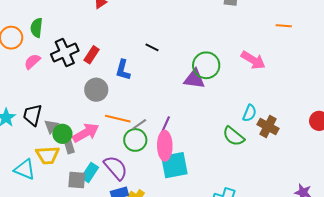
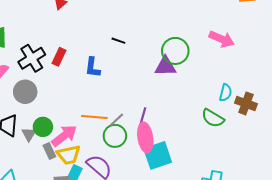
gray circle: (96, 90) -> (25, 92), moved
green circle: (62, 134) -> (43, 127), moved
yellow trapezoid: (48, 155) -> (69, 155), moved

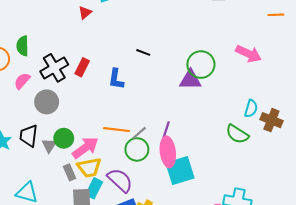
gray rectangle: (49, 151) -> (70, 172), moved

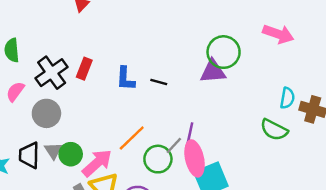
black line: (143, 52) -> (159, 82), moved
orange line: (116, 130) -> (132, 138), turned -45
gray line: (139, 133) -> (174, 146), moved
gray triangle: (49, 145) -> (53, 151), moved

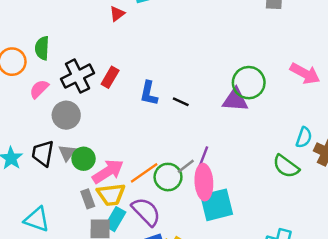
orange line: (132, 138) -> (144, 173), moved

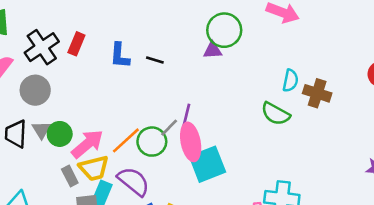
purple triangle: (235, 100) -> (212, 50), size x0.7

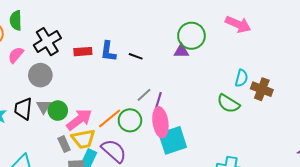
red rectangle: (76, 44) -> (83, 52), moved, turned 60
gray line: (169, 128) -> (144, 95), moved

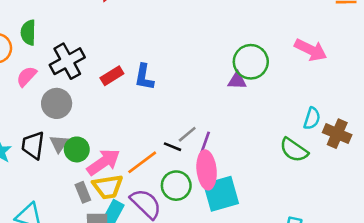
red rectangle: (83, 52) -> (112, 76), turned -30
black line: (136, 56) -> (173, 147), moved
green circle: (130, 120) -> (176, 186), moved

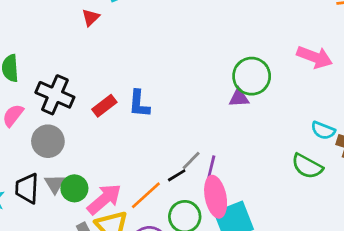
black cross: (67, 61) -> (55, 95), turned -32
cyan semicircle: (312, 118) -> (323, 130), turned 100
black line: (173, 147) -> (177, 175), turned -48

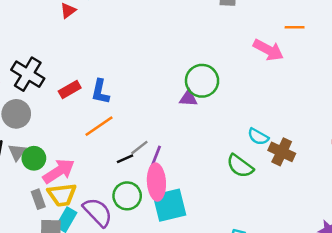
pink arrow: (315, 57) -> (268, 50), moved
orange line: (146, 195) -> (99, 126), moved

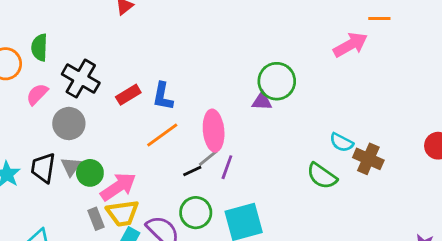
pink arrow: (268, 50) -> (350, 45), turned -56
pink ellipse: (156, 182) -> (214, 131), moved

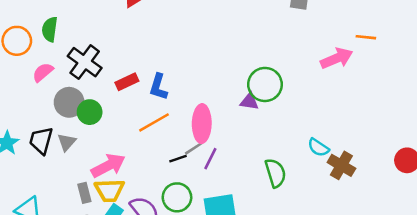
green circle: (90, 173) -> (90, 112), moved
green semicircle: (322, 176) -> (275, 173), moved, turned -148

